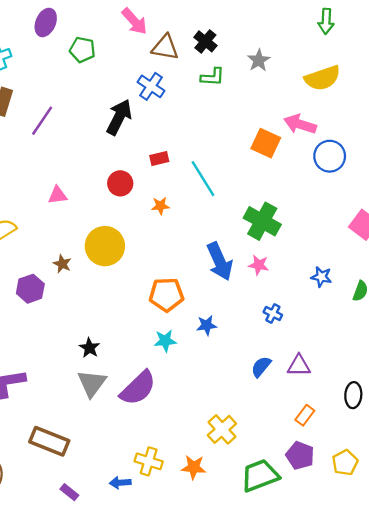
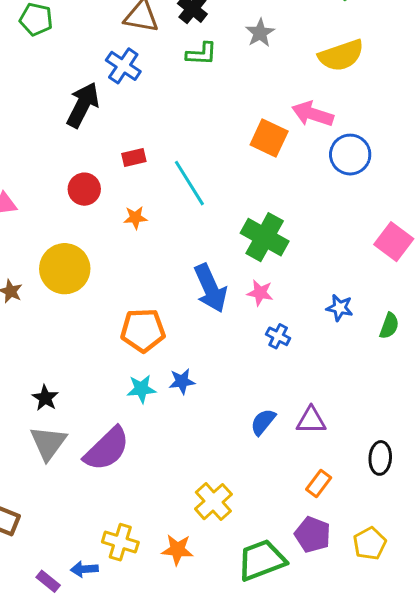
blue cross: (273, 313) -> (278, 336), moved
blue star: (207, 325) -> (182, 381), moved
purple rectangle: (69, 492) -> (48, 581), moved

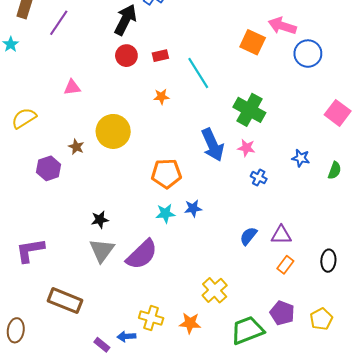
red circle: (84, 189) -> (126, 56), moved
black star: (45, 398) -> (100, 220), turned 30
orange rectangle: (319, 484) -> (285, 265), moved

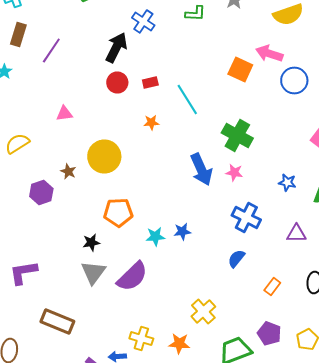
orange pentagon: (166, 173) -> (118, 212), moved
blue cross: (259, 178) -> (246, 218), moved, size x1.8
purple triangle: (281, 235) -> (296, 234), moved

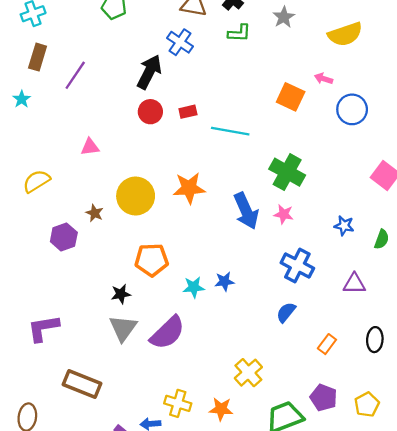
pink arrow: (269, 54) -> (324, 79), size x0.6
cyan line: (187, 100) -> (230, 131), turned -48
orange star: (151, 122) -> (189, 188), moved, size x1.8

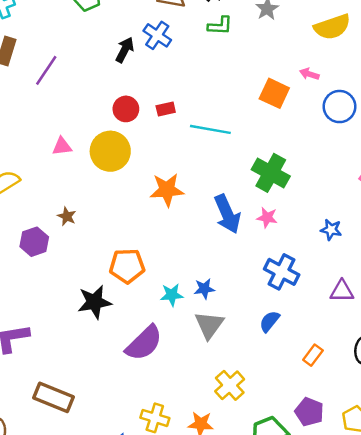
black arrow: (149, 72) -> (125, 50), moved, size x0.7
yellow circle: (136, 196) -> (110, 151), moved
black star: (121, 294) -> (95, 302), size x1.6
gray triangle: (123, 328) -> (209, 325), moved

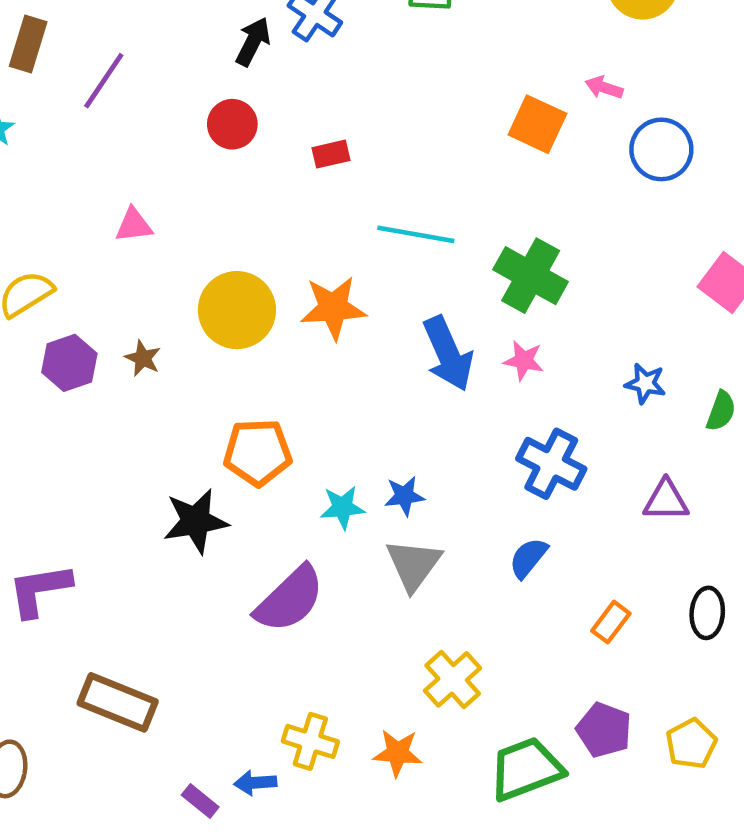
red circle: (126, 109) -> (232, 124), moved
cyan line: (210, 129) -> (416, 234), moved
yellow circle: (110, 151) -> (237, 310), moved
purple hexagon: (34, 242) -> (69, 363), moved

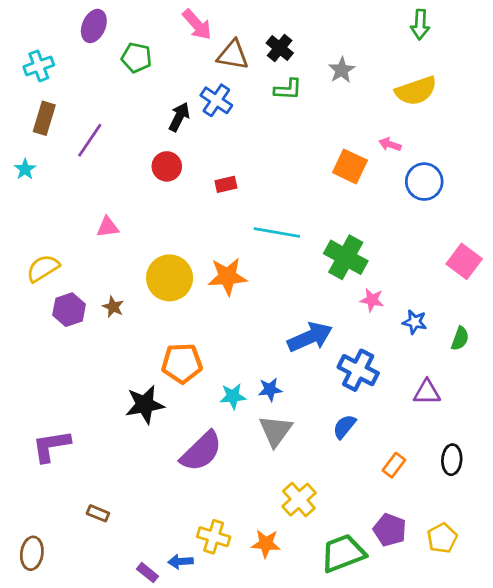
blue arrow: (448, 354) -> (310, 337), moved, turned -90
pink star: (524, 361) -> (372, 300), moved
brown rectangle: (118, 702) -> (98, 513), size x0.5

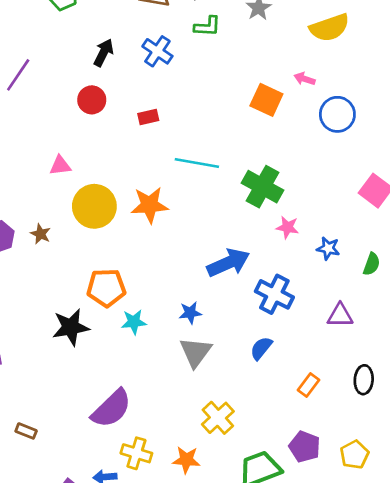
blue cross: (216, 100) -> (157, 51), moved
pink triangle: (108, 227) -> (60, 166), moved
cyan star: (233, 396) -> (134, 322), moved
purple semicircle: (201, 451) -> (111, 409), moved

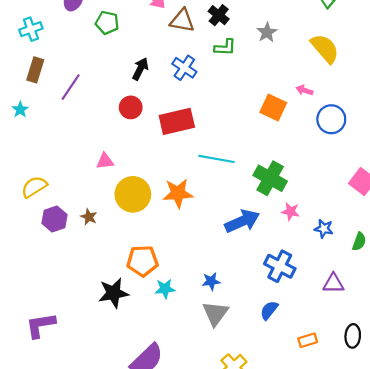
yellow semicircle: (330, 28) -> (325, 48), turned -112
red rectangle: (148, 117) -> (177, 121), size x2.0
blue arrow: (228, 263) -> (242, 221), moved
orange rectangle: (309, 385) -> (308, 340), turned 36

